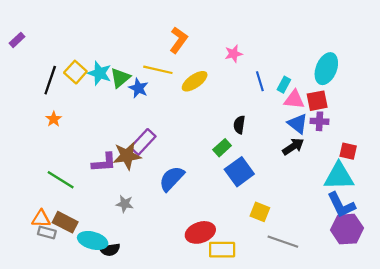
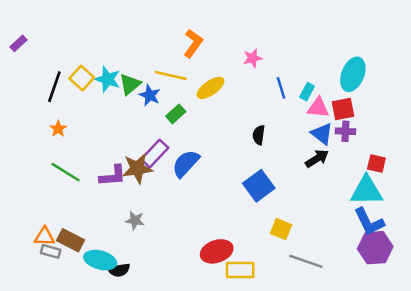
green rectangle: (222, 148) -> (176, 114), moved
blue semicircle: (172, 179) -> (186, 163), moved
green line: (61, 180) -> (66, 172), moved

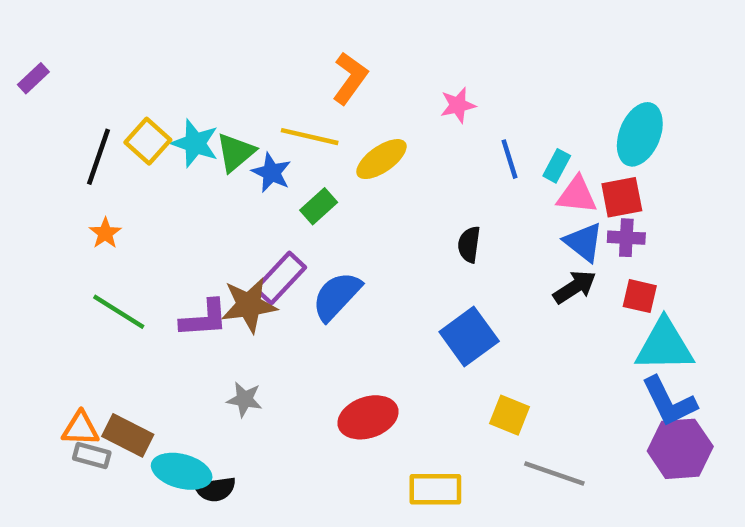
red square: (376, 163) -> (640, 296), moved
red ellipse: (217, 251) -> (368, 417), moved

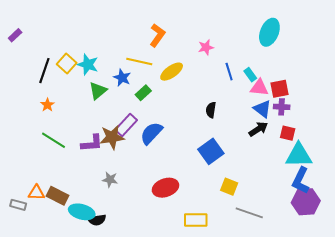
cyan ellipse: (640, 134) -> (269, 32), moved
green triangle: (235, 152) -> (98, 91), moved
cyan rectangle: (557, 166) -> (250, 75), turned -64
blue L-shape: (669, 402) -> (301, 181), turned 52
gray rectangle: (92, 456) -> (18, 205), moved

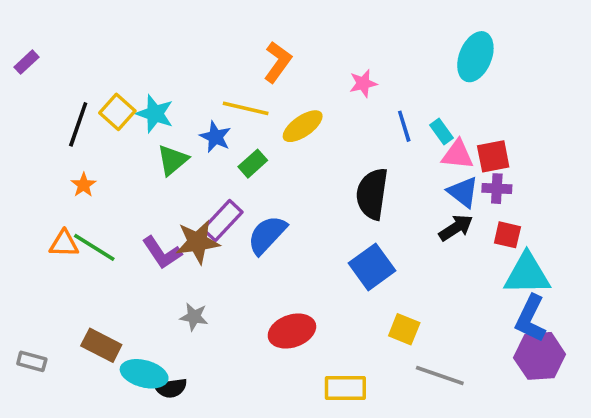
black semicircle: (211, 110) -> (372, 194), size x1.8
purple L-shape: (92, 143) -> (162, 253), turned 60
orange triangle: (36, 193) -> (64, 244), moved

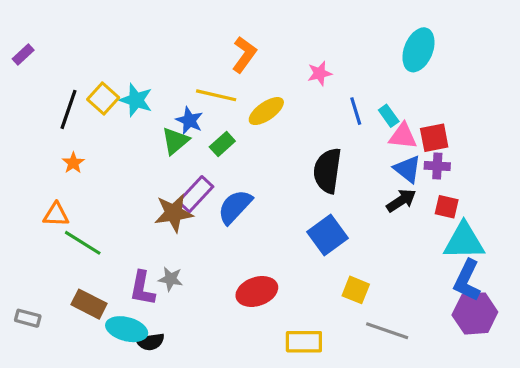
green triangle: (173, 160) -> (175, 141), moved
green line: (94, 247) -> (83, 243), moved
purple L-shape: (162, 253) -> (142, 288), moved, turned 45

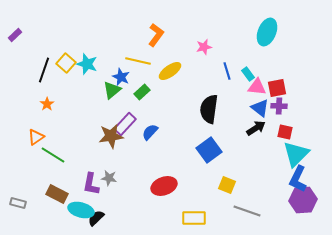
blue semicircle: (235, 207) -> (150, 132), size x0.7
orange triangle: (56, 215) -> (36, 137), turned -36
cyan triangle: (464, 241) -> (296, 154), turned -44
black semicircle: (150, 342) -> (96, 218), turned 144

